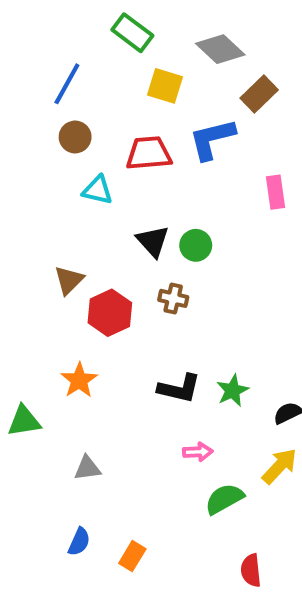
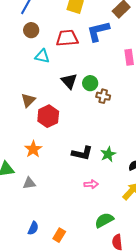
brown cross: (173, 298) -> (103, 96), moved
gray triangle: (87, 468) -> (29, 183), moved
green semicircle: (224, 499) -> (104, 220), moved

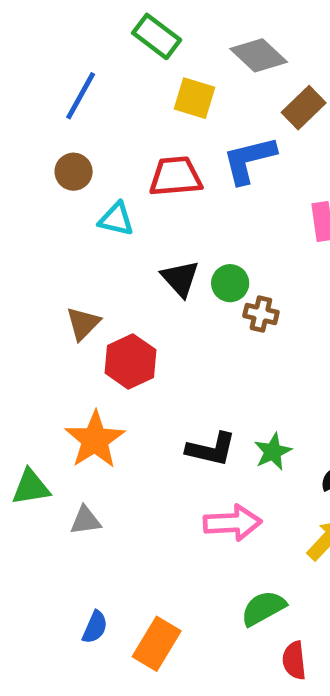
brown circle: (31, 30) -> (74, 172), moved
orange star: (33, 149) -> (95, 440), size x1.4
pink arrow: (91, 184) -> (232, 523), size x1.6
orange rectangle: (59, 235) -> (157, 644), size x1.5

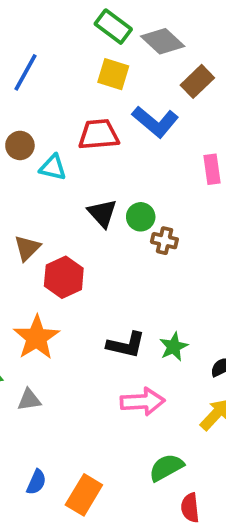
green rectangle: (157, 36) -> (113, 27), moved
blue L-shape: (249, 160) -> (155, 122), turned -126
brown circle: (74, 172) -> (20, 145), moved

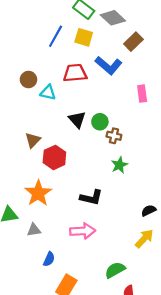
blue line: (25, 72) -> (56, 36), moved
green star: (174, 347) -> (119, 165), moved
pink arrow: (143, 402) -> (83, 231), moved
blue semicircle: (36, 482) -> (49, 259), moved

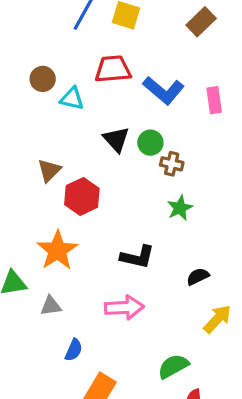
blue L-shape: (109, 65) -> (163, 90), moved
black semicircle: (149, 210) -> (198, 276), moved

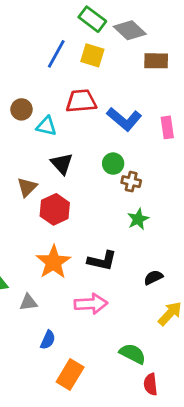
brown rectangle: (201, 22) -> (156, 61), turned 45
black triangle: (116, 139) -> (62, 164), moved
orange star: (57, 250) -> (53, 262), moved
green semicircle: (173, 366) -> (133, 354), turned 56

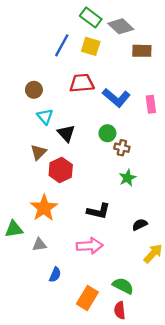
cyan triangle: (46, 126) -> (45, 117), moved, turned 36
orange star: (53, 262) -> (44, 208), moved
orange rectangle: (70, 375) -> (87, 298), moved
red semicircle: (151, 384) -> (120, 310), moved

